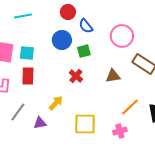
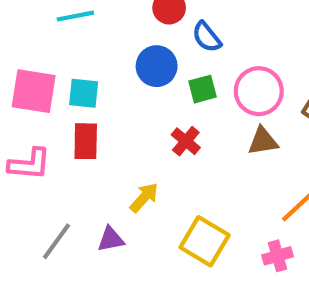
pink circle: (122, 36) -> (259, 91), moved
gray line: (18, 112) -> (57, 241), moved
yellow square: (85, 124) -> (205, 241), turned 30

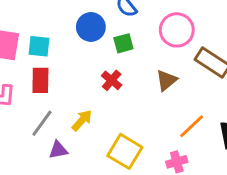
pink circle: (259, 91) -> (177, 30), moved
brown triangle: (263, 141) -> (166, 80), turned -30
gray line: (57, 241) -> (42, 123), moved

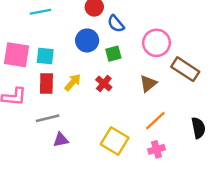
yellow arrow: (82, 120) -> (73, 82), moved
gray line: (42, 123) -> (48, 118), turned 40
orange line: (192, 126) -> (155, 121), moved

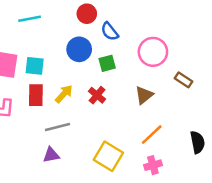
brown rectangle: (185, 69) -> (184, 80), size x0.6
gray line: (48, 118) -> (58, 127), moved

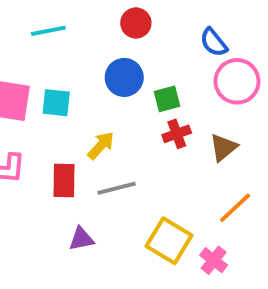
blue semicircle: (110, 32) -> (214, 42), moved
red rectangle: (36, 95) -> (64, 180), moved
red cross: (97, 95) -> (177, 134), moved, turned 30
gray line: (58, 127) -> (116, 188), moved
pink cross: (153, 165) -> (214, 260), moved, turned -36

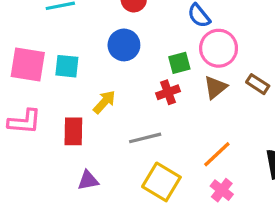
green square: (167, 99) -> (179, 63), moved
brown triangle: (223, 147) -> (215, 87), moved
gray line: (116, 188) -> (145, 138), moved
pink cross: (214, 260) -> (222, 190), moved

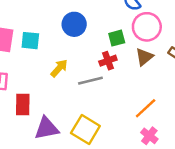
red rectangle: (73, 131) -> (23, 104), moved
gray line: (145, 138) -> (90, 81), moved
purple triangle: (88, 180) -> (47, 128), size x1.5
yellow square: (161, 182) -> (85, 130), moved

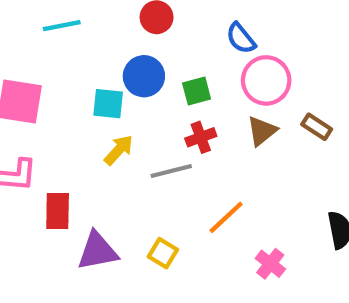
green square: (117, 38) -> (197, 91), moved
cyan square: (30, 41) -> (108, 104), moved
orange line: (146, 108) -> (226, 217), moved
yellow square: (85, 130) -> (163, 253), size x0.6

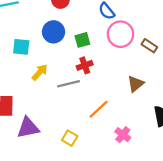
cyan square: (108, 104) -> (21, 47), moved
brown rectangle: (317, 127) -> (149, 46), moved
brown triangle: (262, 131) -> (135, 84), moved
yellow square: (163, 253) -> (70, 138), moved

